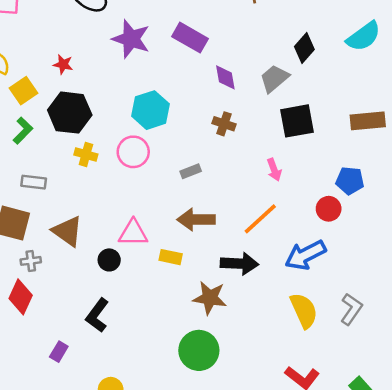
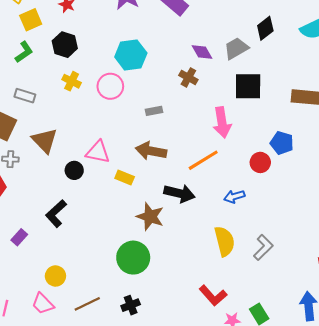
purple diamond: (225, 77) -> (202, 52), moved, turned -30
black hexagon: (70, 113) -> (65, 45), size x0.7
pink arrow: (274, 170) -> (222, 122), size x1.6
blue arrow: (305, 255) -> (234, 197), size x0.6

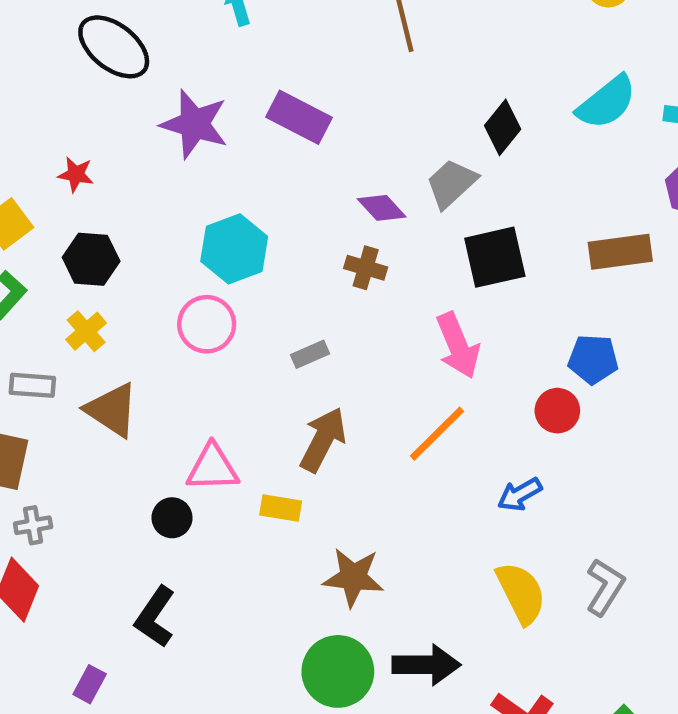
yellow cross: (72, 81) -> (86, 331), moved, turned 36
brown triangle: (45, 141) -> (112, 410), moved
brown arrow: (151, 151) -> (323, 440), turned 120
black arrow: (179, 193) -> (426, 665), moved

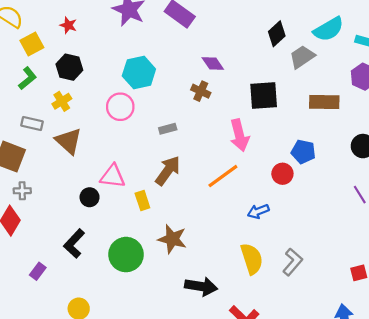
gray trapezoid: (451, 183) -> (302, 57), moved
yellow rectangle: (281, 508) -> (142, 200), turned 54
green circle: (338, 671) -> (126, 255), moved

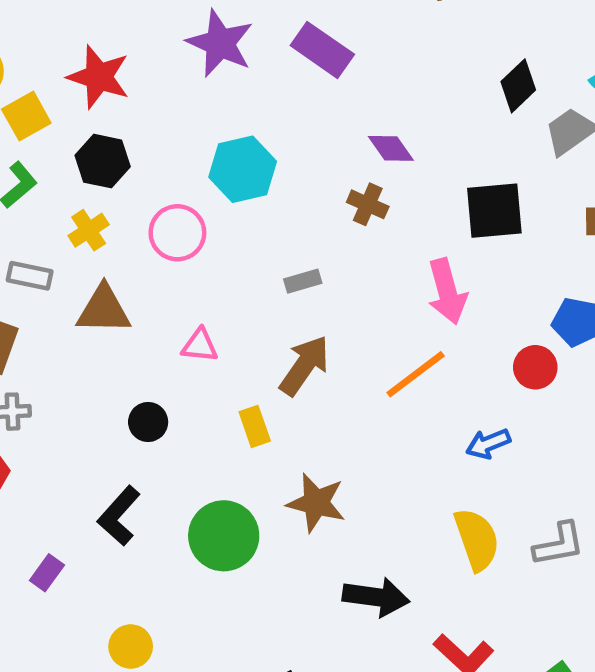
red star: (68, 25) -> (99, 77), size x1.8
pink circle: (120, 107) -> (177, 233), moved
brown triangle: (68, 141) -> (104, 310), turned -40
pink triangle: (113, 176) -> (200, 345), moved, size x0.7
gray L-shape: (293, 262) -> (559, 544), turned 40

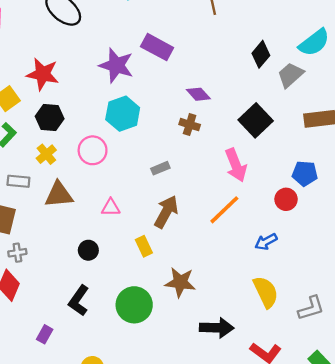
purple star: (220, 43) -> (116, 65), moved
black square: (494, 211) -> (256, 120), turned -32
gray L-shape: (559, 544) -> (311, 308), moved

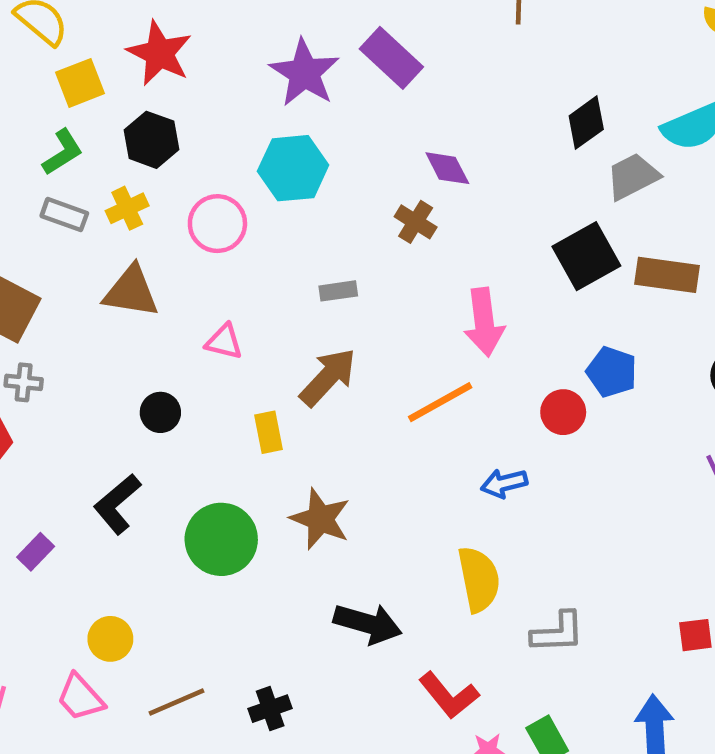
black square: (256, 120) -> (586, 256), moved
gray rectangle: (18, 181) -> (64, 215), moved

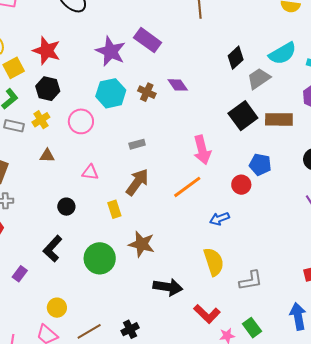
brown cross: (416, 222) -> (147, 92), moved
brown triangle: (131, 292) -> (47, 156), size x0.6

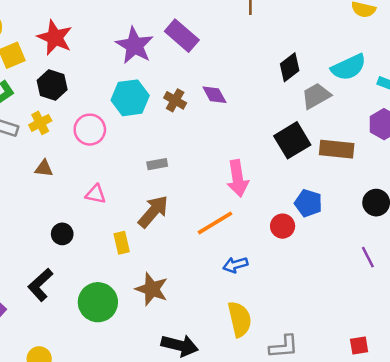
blue arrow: (219, 219) -> (235, 265), moved

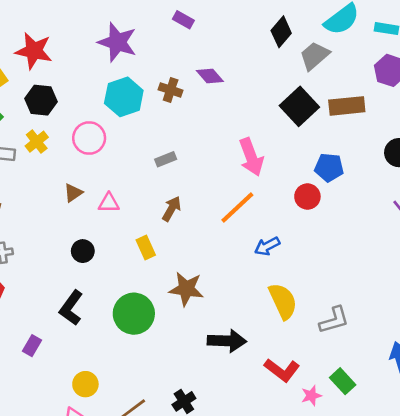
purple rectangle: (182, 36) -> (183, 20), moved, size x0.6
brown triangle: (44, 168) -> (73, 193), moved, turned -30
brown arrow: (153, 211) -> (172, 209), size x0.7

